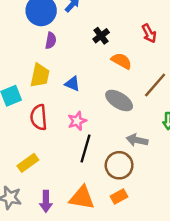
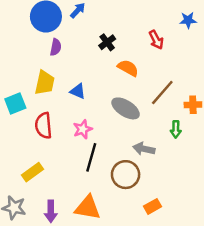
orange rectangle: (119, 196) -> (152, 206), moved

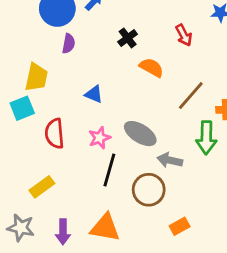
yellow trapezoid: (45, 83) -> (36, 77), moved
gray ellipse: (126, 108) -> (140, 134), moved
green arrow: (176, 129) -> (206, 138), size x1.6

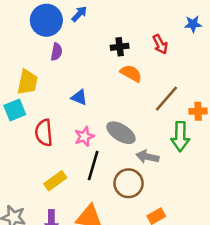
black cross: (128, 38) -> (120, 47), moved, turned 30
yellow rectangle: (42, 187) -> (55, 181), moved

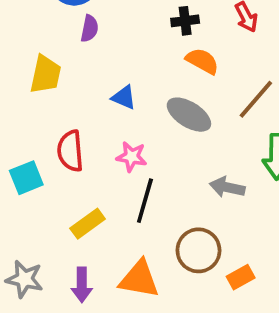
cyan square: (15, 110) -> (26, 178), moved
gray ellipse: (121, 133) -> (189, 115), moved
pink star: (84, 137) -> (132, 157), turned 30
brown circle: (129, 183) -> (198, 250), moved

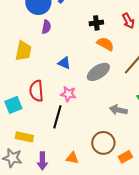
gray ellipse: (189, 115) -> (98, 72), turned -65
black line: (145, 201) -> (57, 117), moved
yellow rectangle: (88, 224) -> (24, 137), moved, turned 48
orange triangle: (139, 279) -> (72, 158), size x0.6

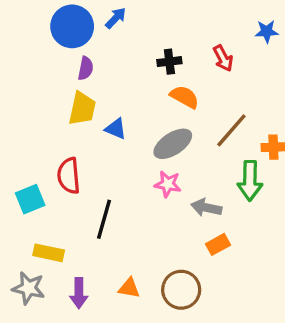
yellow trapezoid: (23, 51) -> (82, 109), moved
pink star: (68, 94) -> (168, 184), moved
brown circle: (103, 143) -> (181, 290), moved
orange rectangle: (125, 157) -> (218, 244), moved

